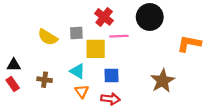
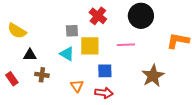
pink line: (119, 36) -> (126, 45), moved
yellow semicircle: (48, 37) -> (17, 31), moved
black triangle: (14, 65) -> (30, 55), moved
cyan triangle: (77, 71) -> (67, 54), moved

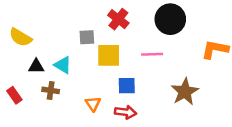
cyan triangle: (67, 54) -> (63, 65), moved

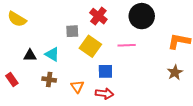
yellow semicircle: (20, 37) -> (17, 19), moved
yellow square: (109, 55) -> (90, 46), turned 35
brown cross: (51, 90) -> (49, 79), moved
brown star: (185, 92) -> (175, 72), moved, size x0.7

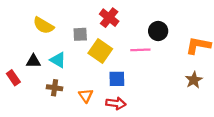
black circle: (142, 16) -> (158, 31), moved, size x0.7
yellow semicircle: (17, 19) -> (43, 25), moved
red rectangle: (12, 79) -> (13, 78), moved

